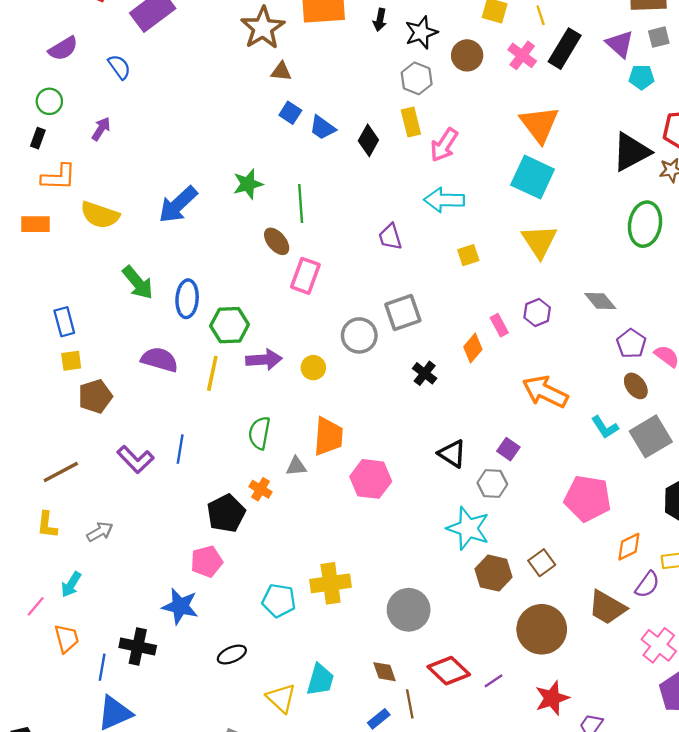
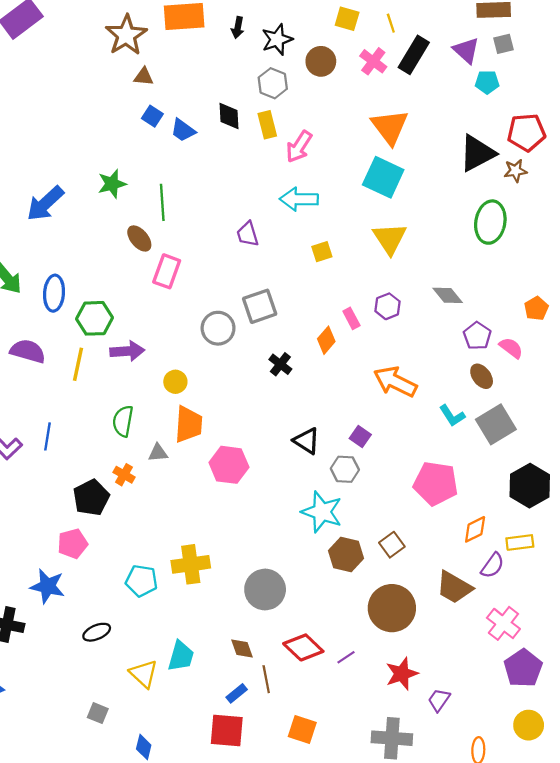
black diamond: (368, 140) -> (229, 116), moved, turned -32
yellow circle: (313, 368) -> (175, 382), moved

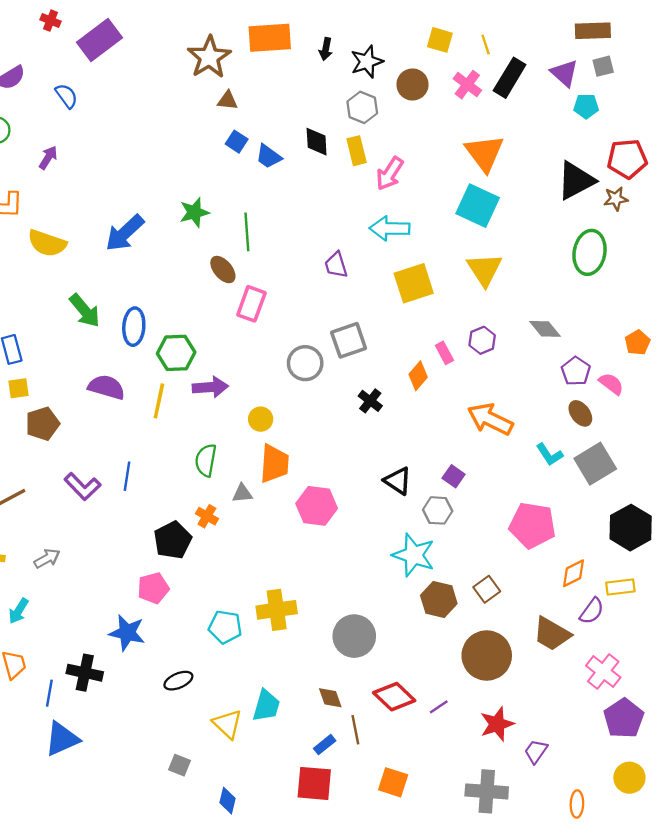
yellow square: (322, 252) -> (414, 283), size x1.8

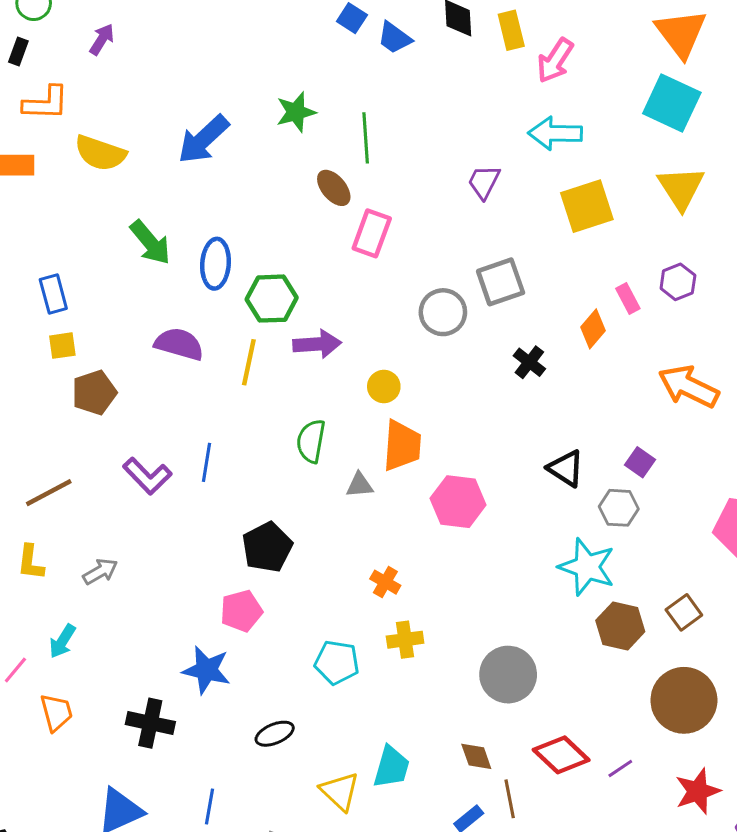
purple trapezoid: (336, 265) -> (484, 182), turned 44
orange cross: (207, 516) -> (385, 582), moved
yellow cross: (277, 610) -> (405, 640), size x0.7
blue line: (49, 693) -> (209, 806), moved

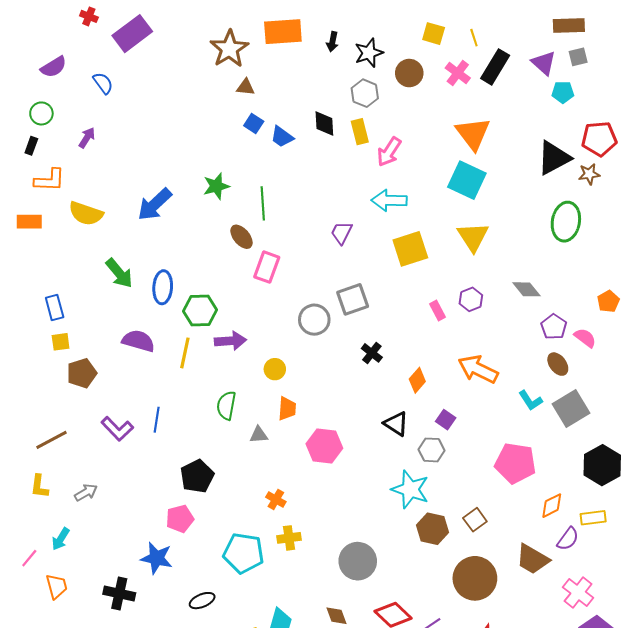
orange diamond: (593, 329) -> (417, 380), moved
orange trapezoid: (402, 446) -> (287, 409), size x0.7
cyan pentagon: (337, 662) -> (244, 553), size x1.4

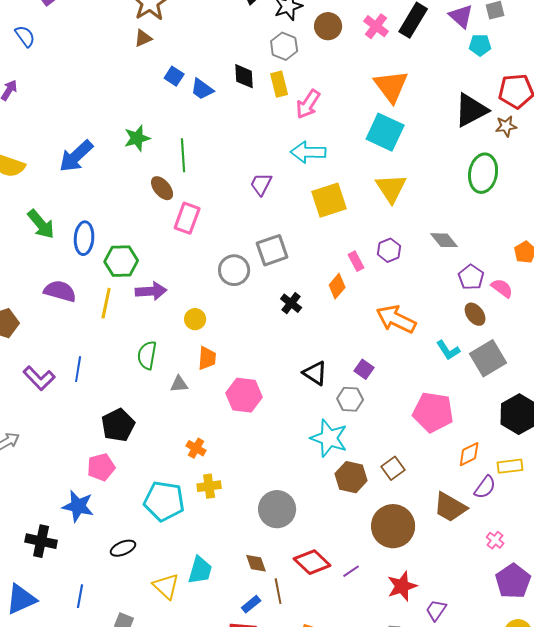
brown triangle: (246, 87) -> (143, 38), moved, turned -30
orange diamond: (417, 380) -> (337, 286), moved
pink cross: (578, 592) -> (495, 540), size x0.6

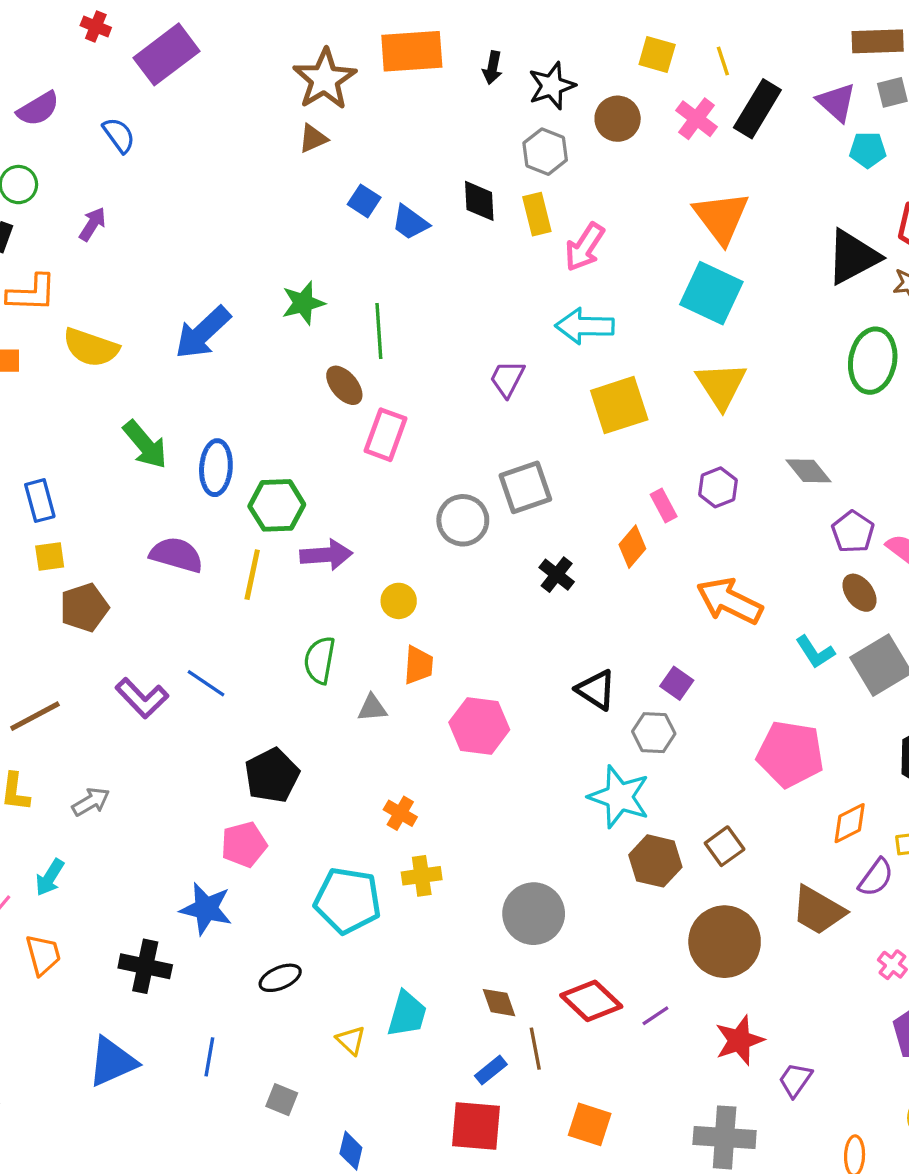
blue line: (78, 369) -> (206, 683), turned -65
yellow triangle: (166, 586) -> (351, 1040), size x0.7

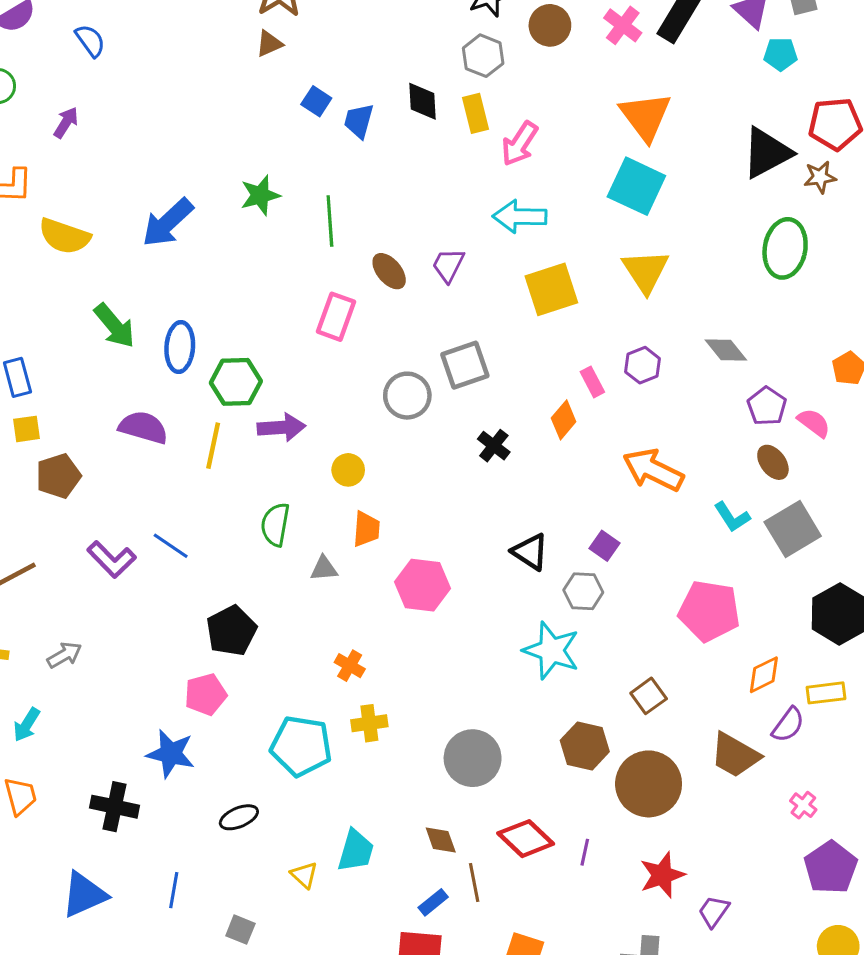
blue trapezoid: (410, 222) -> (359, 121), turned 69
brown ellipse: (344, 385) -> (389, 271), moved
brown hexagon: (655, 861) -> (585, 746), moved
purple line: (655, 1016) -> (585, 852), turned -44

